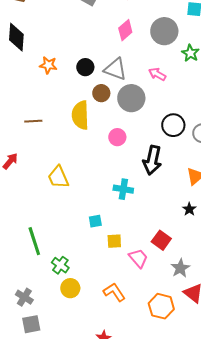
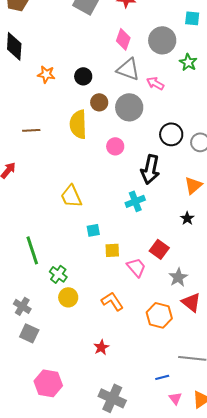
pink diamond: (125, 30) -> (123, 39), turned -30
gray triangle: (115, 69) -> (128, 69), moved
yellow trapezoid: (58, 177) -> (71, 196), moved
cyan cross: (123, 189) -> (135, 201), moved, turned -30
gray square: (31, 324) -> (29, 333), turned 36

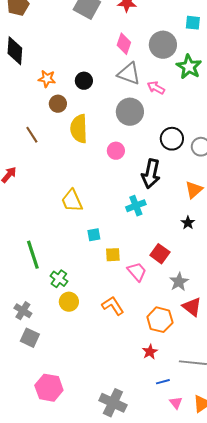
green star: (188, 62) -> (189, 67), size x1.4
brown circle: (99, 102) -> (58, 104), moved
brown line: (31, 130) -> (32, 135), turned 60
red star: (101, 347) -> (150, 352), moved

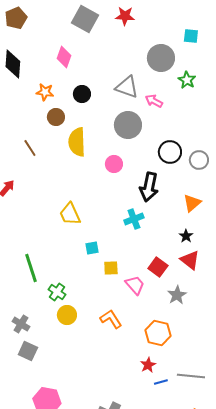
pink diamond: (124, 44) -> (64, 57), moved
green star: (189, 67) -> (187, 80), size x0.7
red triangle: (192, 307) -> (190, 260), moved
blue line: (163, 382) -> (161, 382), moved

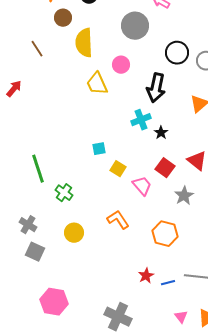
yellow trapezoid: (70, 214) -> (97, 84), moved
black star: (186, 236) -> (161, 133), moved
yellow square: (111, 268) -> (118, 169), turned 35
yellow circle: (67, 315) -> (74, 233), moved
red star: (148, 365) -> (146, 276), moved

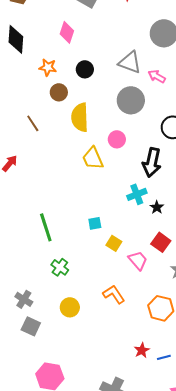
green line: (38, 169) -> (46, 227), moved

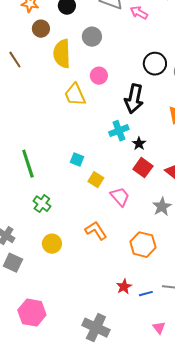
gray circle: (131, 100) -> (92, 37), moved, size x0.7
cyan square: (95, 223) -> (77, 160), turned 32
red square: (161, 242) -> (143, 168), moved

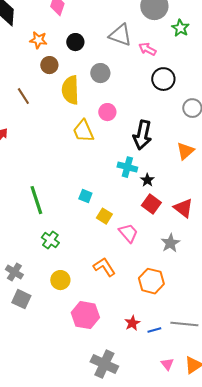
black circle: (155, 64) -> (163, 79), moved
cyan cross: (119, 131) -> (127, 167), turned 36
pink hexagon: (32, 313) -> (85, 315), moved

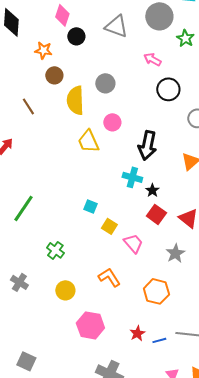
gray triangle: (120, 35) -> (116, 26), moved
black circle: (75, 42) -> (76, 36), moved
green line: (36, 200) -> (23, 208), moved, turned 52
gray square: (21, 299) -> (26, 361), moved

